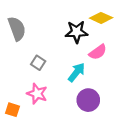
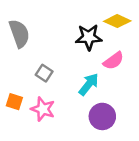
orange square: (13, 110) -> (14, 102), moved

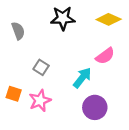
gray semicircle: (19, 33) -> (18, 31), size x0.7
black star: (89, 37) -> (63, 18), moved
pink star: (43, 109) -> (40, 101), turned 30

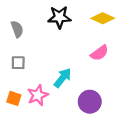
gray square: (41, 67) -> (18, 63), moved, turned -32
cyan arrow: (82, 78) -> (63, 78), moved
orange square: (14, 94) -> (14, 98), moved

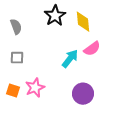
black star: (59, 17) -> (55, 16), turned -30
yellow diamond: (103, 18) -> (83, 22), moved, turned 60
cyan arrow: (63, 78) -> (70, 59), moved

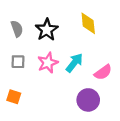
black star: (55, 16) -> (47, 30), moved
pink semicircle: (92, 49) -> (103, 72), moved
pink star: (35, 88) -> (48, 63), moved

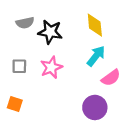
gray semicircle: (17, 29) -> (25, 23), moved, turned 98
black star: (47, 30) -> (50, 32), turned -30
cyan arrow: (74, 63) -> (96, 56), moved

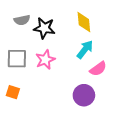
gray square: (19, 66) -> (17, 59), size x1.5

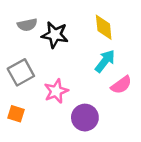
gray square: (17, 59) -> (21, 72), turned -30
pink star: (45, 60) -> (56, 91), moved
purple circle: (84, 95) -> (85, 118), moved

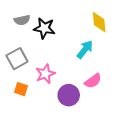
yellow diamond: (104, 27) -> (99, 22), moved
pink semicircle: (121, 85) -> (93, 81), moved
orange square: (16, 114) -> (21, 89), moved

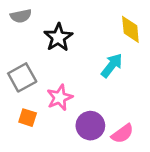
gray semicircle: (22, 20) -> (21, 16), moved
black star: (44, 28) -> (58, 37), turned 30
pink semicircle: (93, 81) -> (122, 134), moved

